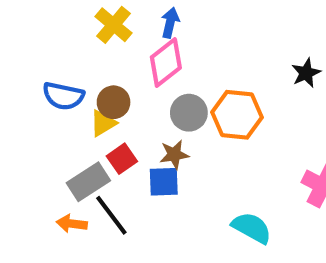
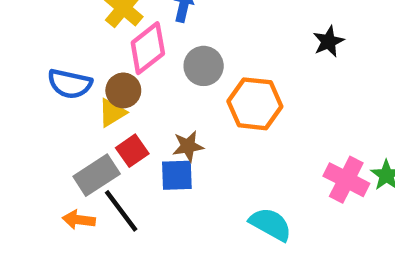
pink diamond: (166, 62) -> (148, 48), moved
black star: (306, 73) -> (328, 41), moved
gray circle: (189, 113) -> (204, 66), moved

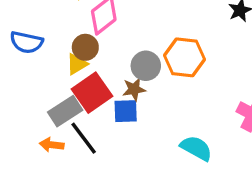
gray circle: (204, 66) -> (146, 66), moved
blue semicircle: (70, 84) -> (26, 42), moved
red square: (132, 151) -> (92, 93), size x1.6

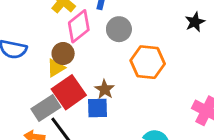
gray circle: (146, 66) -> (119, 29), moved
brown star: (134, 89) -> (105, 89), turned -30

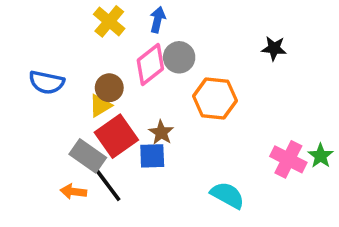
black star: (195, 22) -> (274, 48), turned 30
pink diamond: (79, 26) -> (150, 64), moved
gray rectangle: (46, 108) -> (88, 156), turned 68

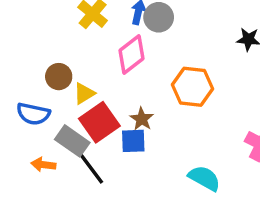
gray circle: (179, 57) -> (159, 17), moved
blue semicircle: (47, 82) -> (33, 114), moved
brown circle: (109, 88) -> (59, 77), moved
orange arrow: (73, 192) -> (43, 165), moved

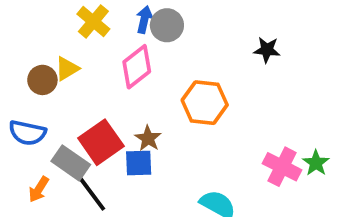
brown circle: (59, 77) -> (42, 80), moved
yellow triangle: (84, 93) -> (67, 69), moved
orange arrow: (43, 165) -> (39, 189), turned -65

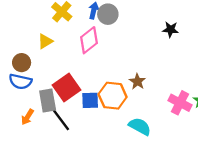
brown circle: (42, 80) -> (22, 63), moved
orange hexagon: (205, 103) -> (113, 96), moved
brown star: (148, 138) -> (137, 82), moved
gray rectangle: (71, 163) -> (48, 100), turned 45

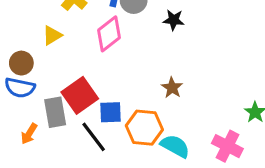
black star: (171, 30) -> (174, 20), moved
orange hexagon: (113, 96) -> (144, 128), moved
pink cross: (180, 103) -> (227, 146), moved
black line: (61, 119) -> (94, 137), moved

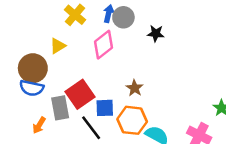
brown circle: (21, 63) -> (33, 68), size x1.5
brown star: (172, 88) -> (135, 88), moved

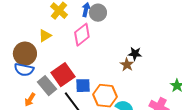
black star: (156, 33) -> (135, 54), moved
brown star: (135, 88) -> (127, 65), moved
gray rectangle: (60, 108) -> (47, 86), turned -30

